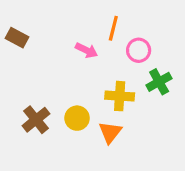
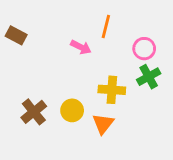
pink circle: (139, 50) -> (144, 49), moved

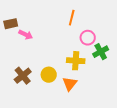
brown rectangle: (16, 35) -> (11, 24), turned -40
pink arrow: (81, 47) -> (26, 35), moved
pink circle: (144, 49) -> (88, 38), moved

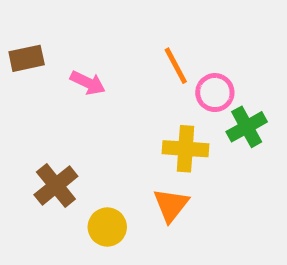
orange line: (72, 18) -> (176, 66), moved, turned -42
pink arrow: (26, 35) -> (88, 83), moved
yellow circle: (49, 75) -> (107, 227), moved

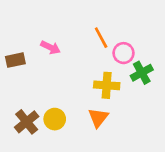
brown rectangle: (27, 58) -> (15, 60), moved
brown cross: (56, 185) -> (27, 122), moved
yellow circle: (107, 227) -> (55, 119), moved

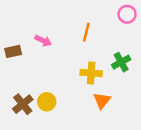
orange line: (101, 38) -> (86, 32), turned 42
pink circle: (123, 53) -> (127, 14), moved
orange triangle: (98, 118) -> (102, 101), moved

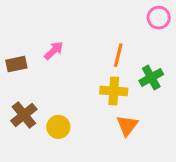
orange line: (86, 32) -> (118, 55), moved
pink arrow: (43, 41) -> (54, 51), turned -70
brown cross: (23, 104) -> (24, 115), moved

